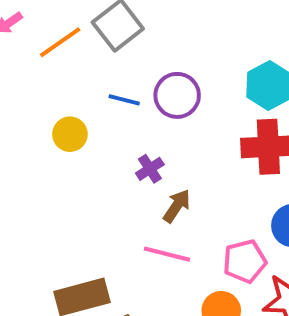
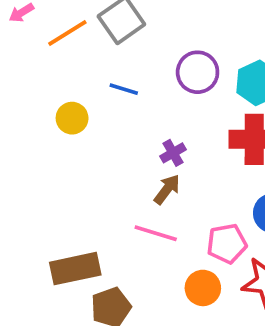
purple circle: (177, 95) -> (198, 72), moved
purple cross: (150, 169) -> (173, 153), moved

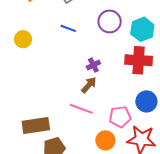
yellow circle: (72, 118) -> (23, 39), moved

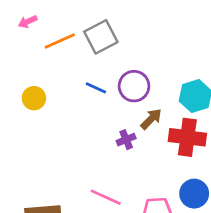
purple circle: (110, 21) -> (134, 86), moved
brown arrow: (89, 85) -> (151, 119), moved

